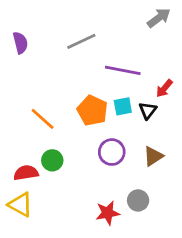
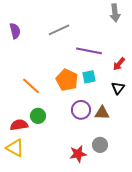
gray arrow: (159, 18) -> (115, 13), turned 120
black triangle: (148, 111) -> (118, 88), moved
brown triangle: (153, 156) -> (102, 113), moved, turned 35

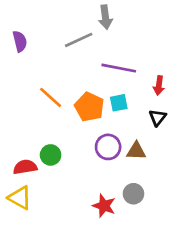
gray arrow: (115, 13) -> (105, 17), moved
red arrow: (119, 64) -> (159, 85), turned -32
orange line: (31, 86) -> (51, 97), moved
red star: (78, 154) -> (104, 206), turned 30

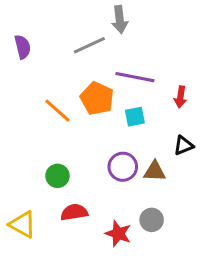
orange pentagon: (89, 107) -> (97, 98), moved
black triangle: (158, 118) -> (183, 145), moved, turned 30
red semicircle: (25, 167) -> (74, 212), moved

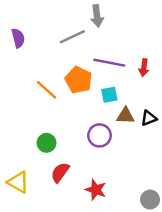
red arrow: (180, 97) -> (144, 68), moved
brown triangle: (155, 171) -> (125, 116), moved
red semicircle: (74, 212) -> (60, 172), turned -45
gray circle: (152, 220) -> (150, 200), moved

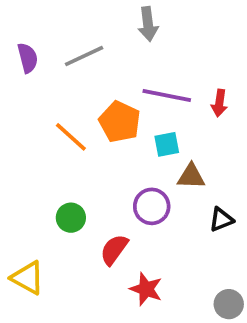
gray line: (72, 37) -> (84, 56), moved
black triangle: (149, 118) -> (221, 220), moved
red semicircle: (60, 172) -> (114, 250), moved

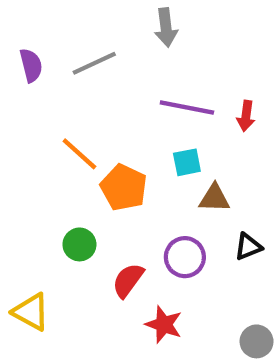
orange pentagon: (120, 122) -> (124, 188), moved
purple circle: (152, 206) -> (185, 257), moved

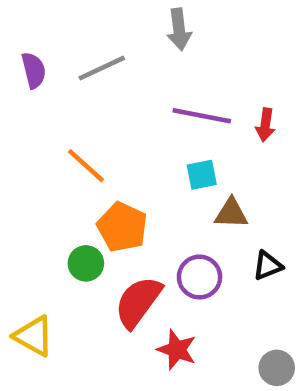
orange pentagon: (124, 188) -> (122, 227), moved
red semicircle: (128, 280) -> (138, 302), size x1.4

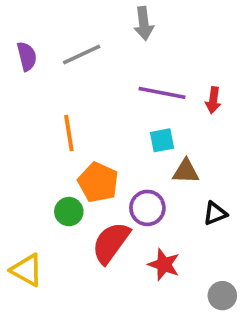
orange line: (86, 166) -> (69, 133), turned 39
purple circle: (199, 277) -> (147, 208), moved
red star: (177, 350) -> (164, 265), moved

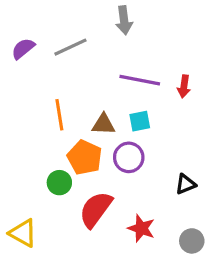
purple semicircle: (27, 56) -> (23, 49), turned -115
brown triangle: (186, 171) -> (104, 124), moved
purple circle: (147, 208) -> (129, 157), moved
gray circle: (222, 296) -> (192, 241), moved

